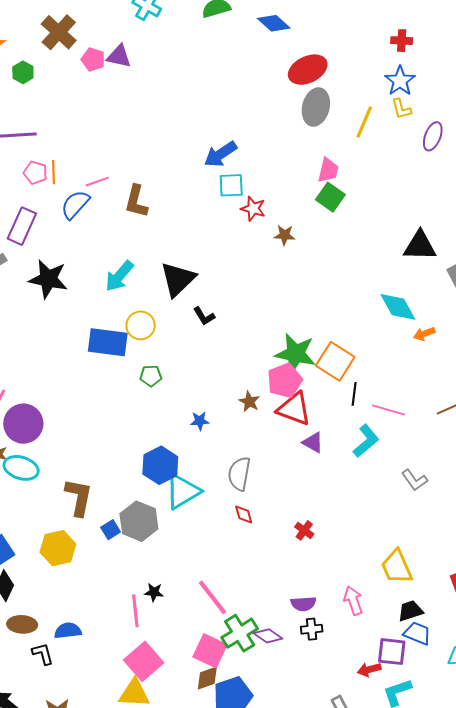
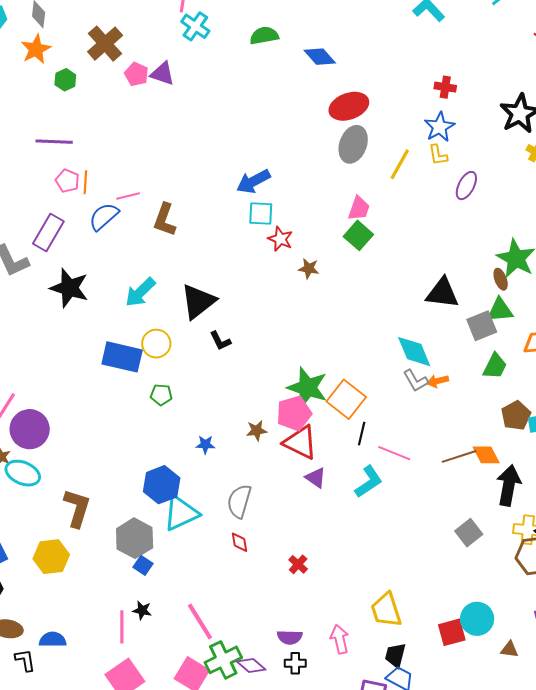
brown star: (249, 402) -> (257, 431), turned 30
gray L-shape: (414, 480) -> (416, 381), moved
blue square: (111, 530) -> (143, 565), moved, turned -30
black trapezoid: (410, 611) -> (395, 655), turned -64

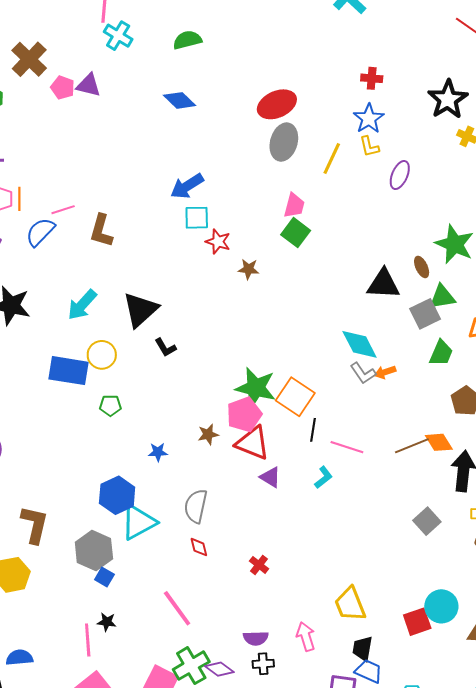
blue diamond: (320, 57) -> (180, 100), moved
brown ellipse: (501, 279) -> (422, 267), moved
cyan L-shape: (369, 482) -> (323, 477), size x0.7
pink line: (200, 621) -> (177, 608), moved

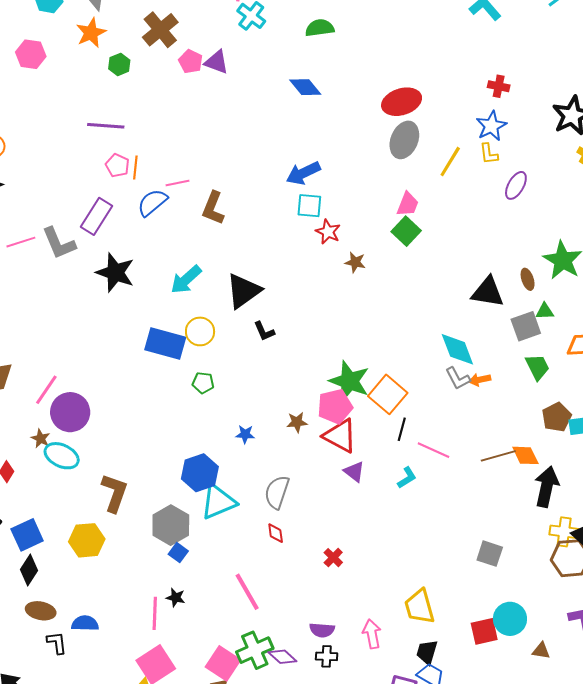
green triangle: (442, 297) -> (545, 311), size x0.7
green trapezoid: (441, 353) -> (538, 367), turned -56
gray square: (427, 521) -> (490, 554), moved, turned -36

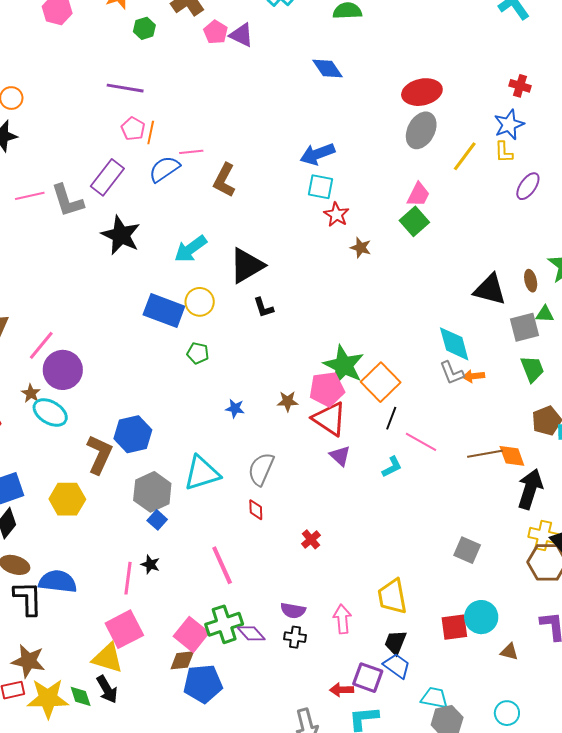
blue hexagon: (200, 473) -> (133, 434), moved
blue semicircle: (85, 623) -> (58, 582), size x1.4
black L-shape: (57, 643) -> (28, 598), size x1.5

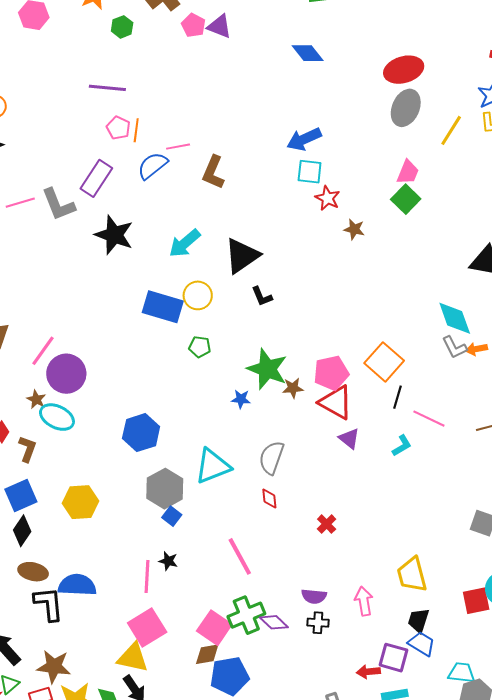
green star: (344, 365) -> (267, 369), moved
brown L-shape: (99, 454) -> (27, 449), moved, size x0.7

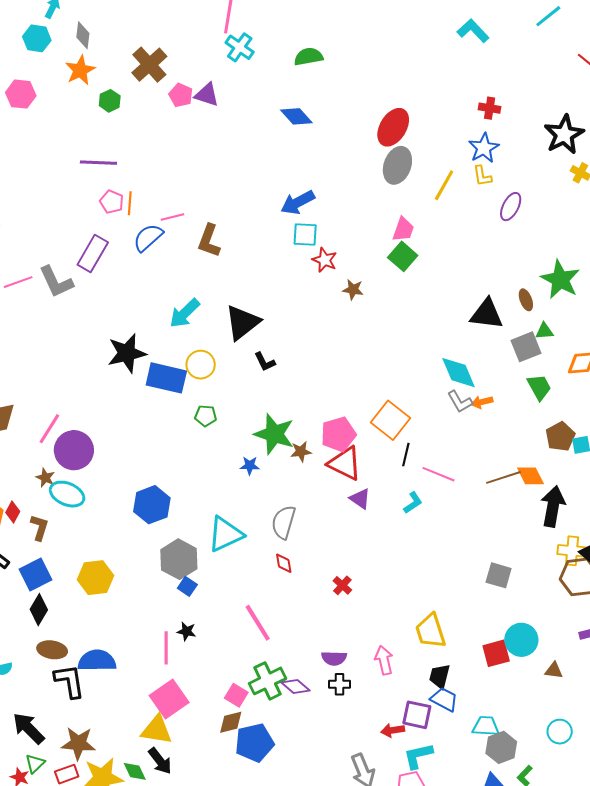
red ellipse: (404, 70) -> (393, 127), turned -39
black star: (114, 235) -> (127, 353), moved, turned -30
pink square: (214, 628) -> (236, 695), size x0.7

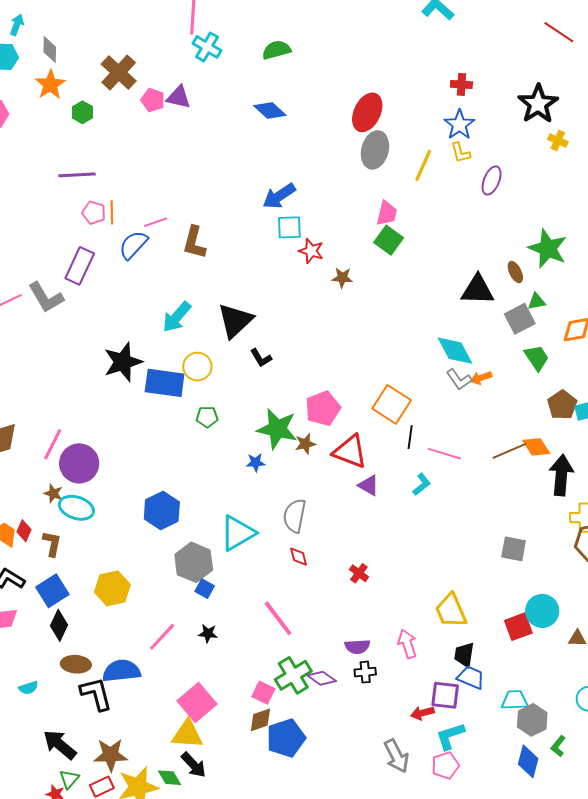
pink pentagon: (338, 434) -> (323, 408), moved
pink line: (166, 648) -> (162, 637), moved, turned 48

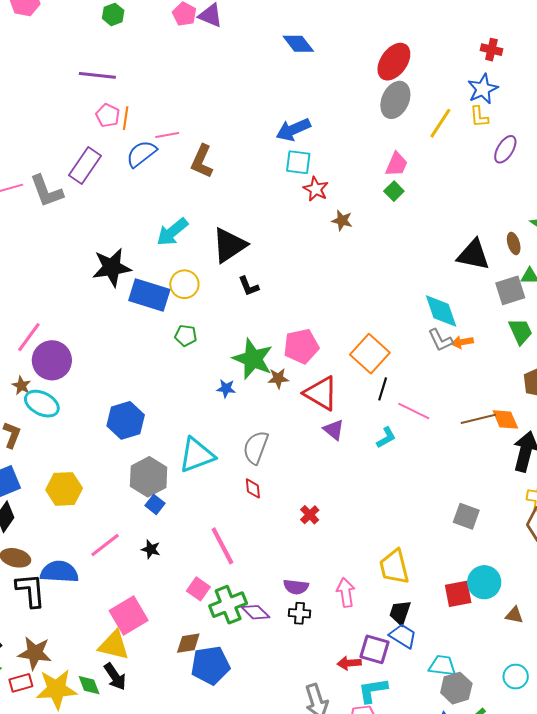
green square: (389, 240) -> (394, 191), size x0.7
pink square: (263, 693) -> (198, 589), moved

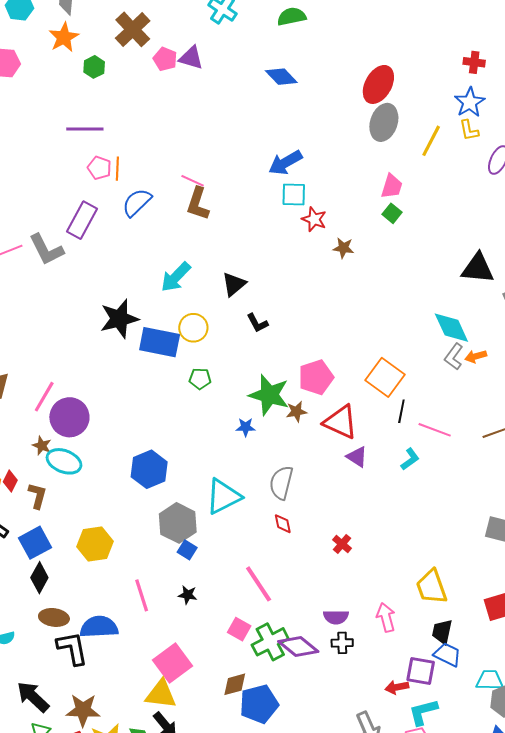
pink line: (167, 135) -> (193, 181), moved, turned 40
black triangle: (229, 245) -> (234, 284), size x0.7
gray L-shape: (440, 340) -> (454, 357), turned 68
pink line: (105, 545) -> (142, 595), turned -64
purple diamond: (255, 612) -> (298, 646), size x1.4

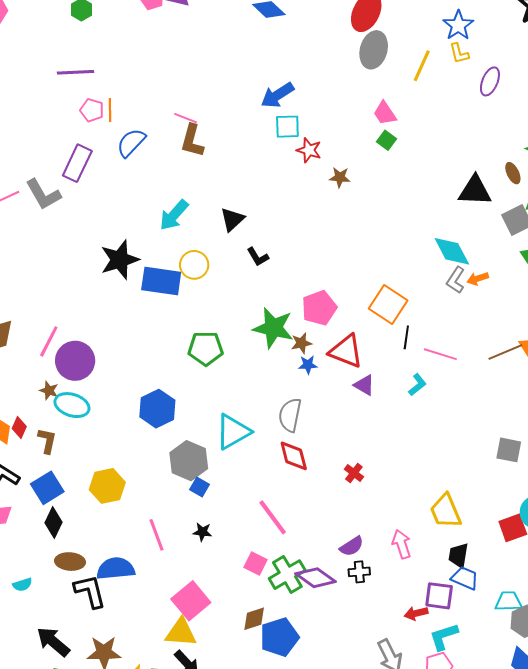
pink trapezoid: (392, 186) -> (385, 113), turned 132
green pentagon: (200, 379) -> (206, 348), moved, size x1.6
blue star: (246, 427) -> (308, 365), moved
red diamond: (283, 524) -> (294, 456), size x1.6
purple semicircle: (336, 617) -> (352, 546), turned -30

